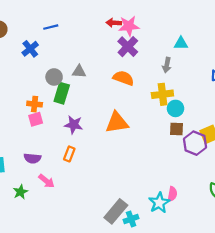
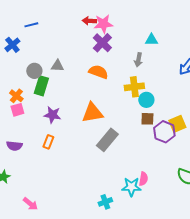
orange cross: (35, 104) -> (16, 96), turned 32
pink arrow: (46, 181) -> (30, 204), moved
cyan star: (159, 203) -> (131, 187), turned 30
gray rectangle: (116, 211) -> (107, 140), moved

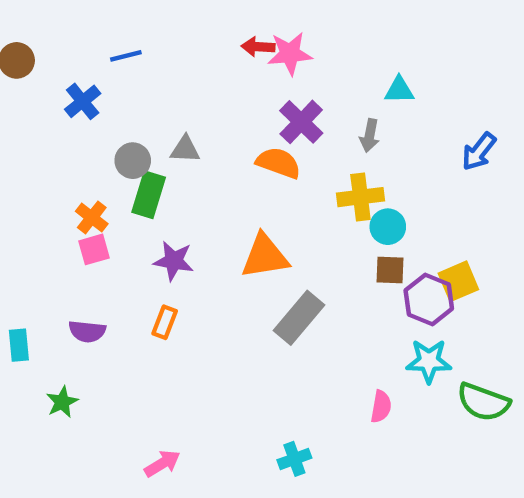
purple cross: (102, 43) -> (301, 122), moved
cyan star: (131, 187) -> (429, 361), moved
pink arrow: (30, 204) -> (162, 463), moved, turned -70

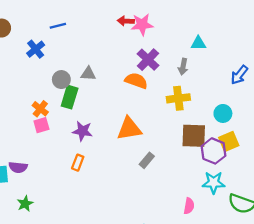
cyan circle: (388, 227) -> (223, 113), moved
brown square: (390, 270) -> (194, 136), size x1.6
gray rectangle: (299, 318) -> (147, 160), size x0.6
purple semicircle: (87, 331) -> (18, 167), moved

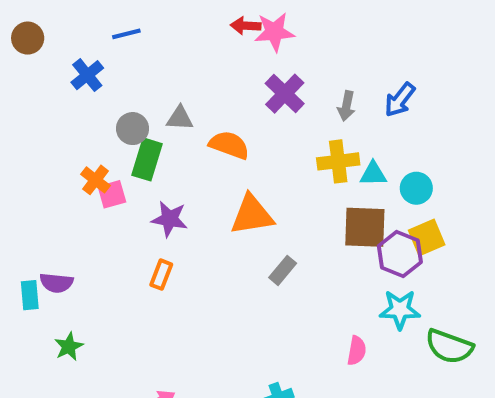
cyan triangle: (198, 43) -> (373, 174), moved
blue arrow: (239, 75) -> (400, 100), moved
orange semicircle: (136, 81) -> (229, 145), moved
pink square: (41, 125) -> (112, 194), moved

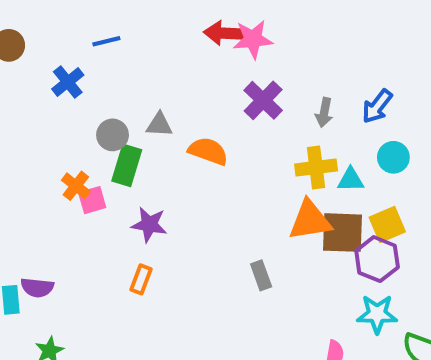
red arrow: (246, 26) -> (224, 33), size x1.4
cyan circle: (416, 188) -> (393, 157), moved
orange triangle: (252, 215) -> (310, 220), moved
yellow square: (427, 238) -> (387, 224), moved
gray rectangle: (283, 270) -> (261, 275), turned -60

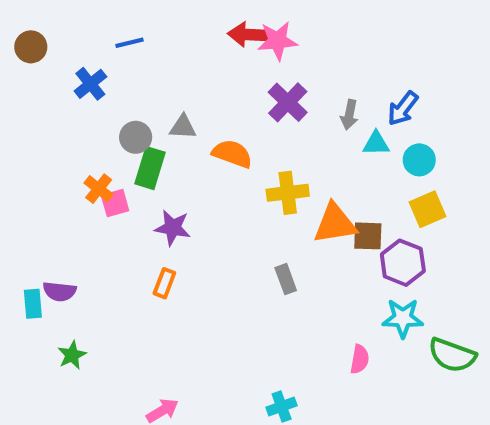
yellow cross: (316, 167) -> (288, 193), moved
cyan triangle: (351, 180) -> (376, 143), moved
yellow square: (387, 224) -> (427, 209), moved
brown square: (343, 233) -> (368, 236), size x0.7

